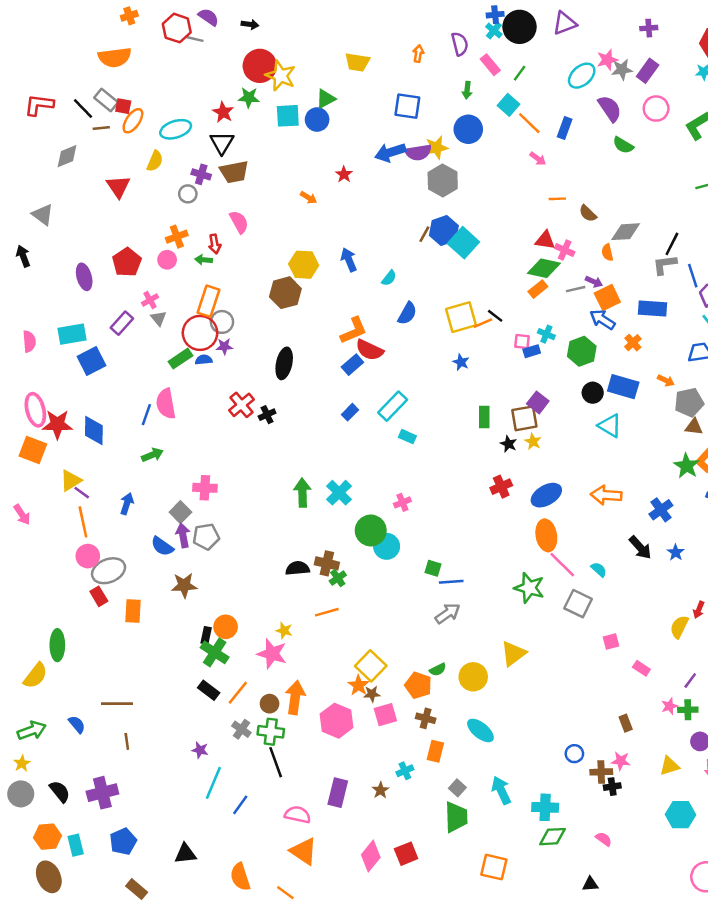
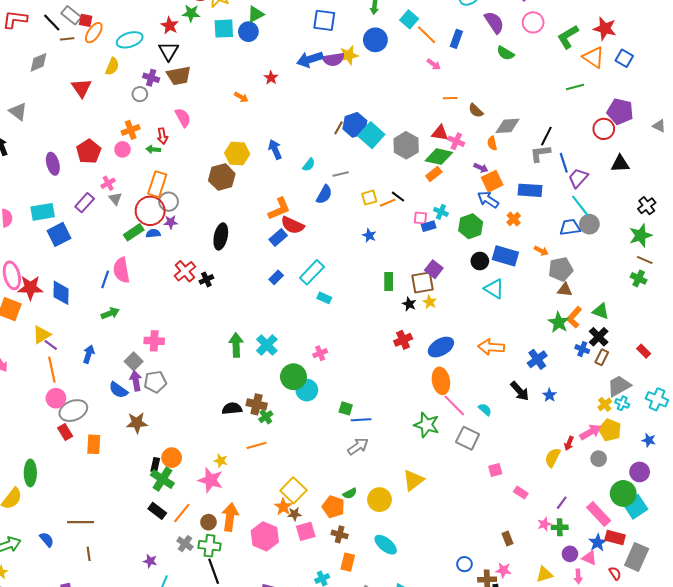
gray hexagon: (443, 180) -> (406, 145), moved
gray line: (576, 289) -> (341, 174), moved
yellow square: (461, 317) -> (369, 198), size x0.6

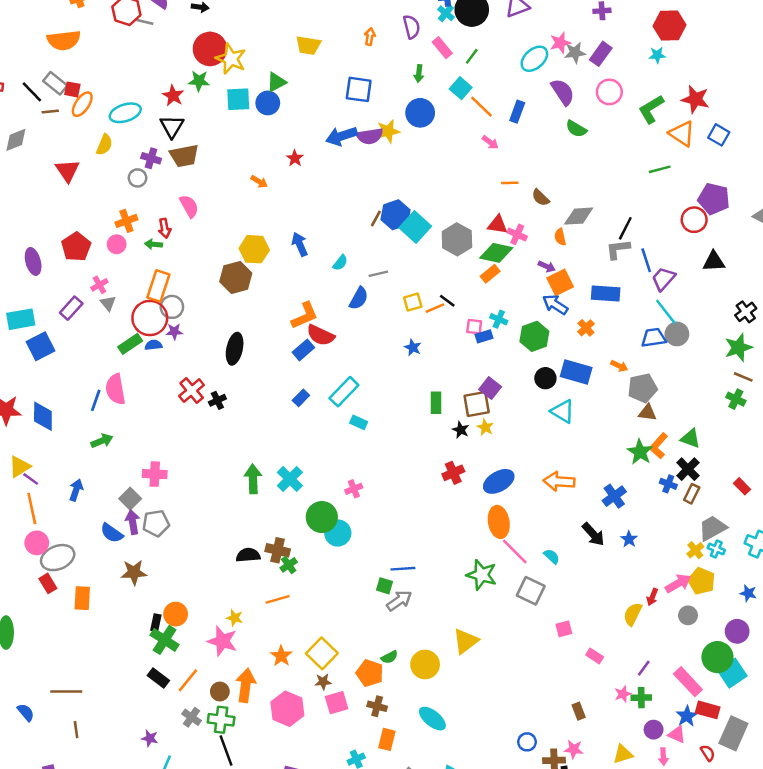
green square: (346, 408) -> (384, 586), moved
orange star: (283, 507) -> (281, 656), moved

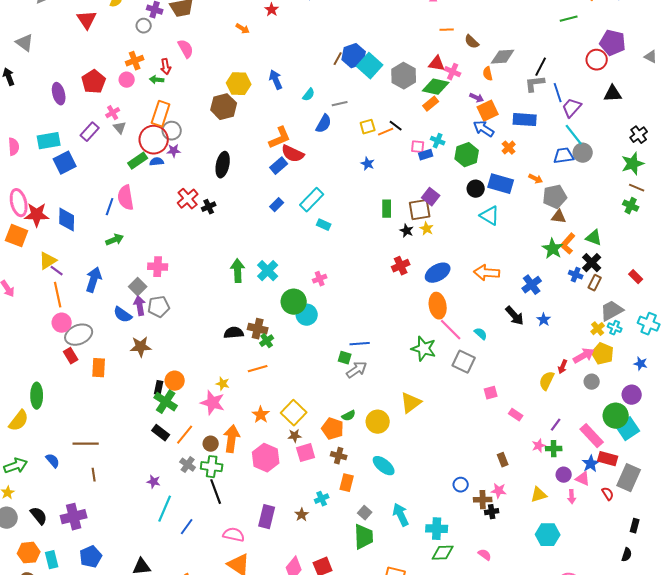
blue arrow: (76, 490) -> (94, 280), size x1.4

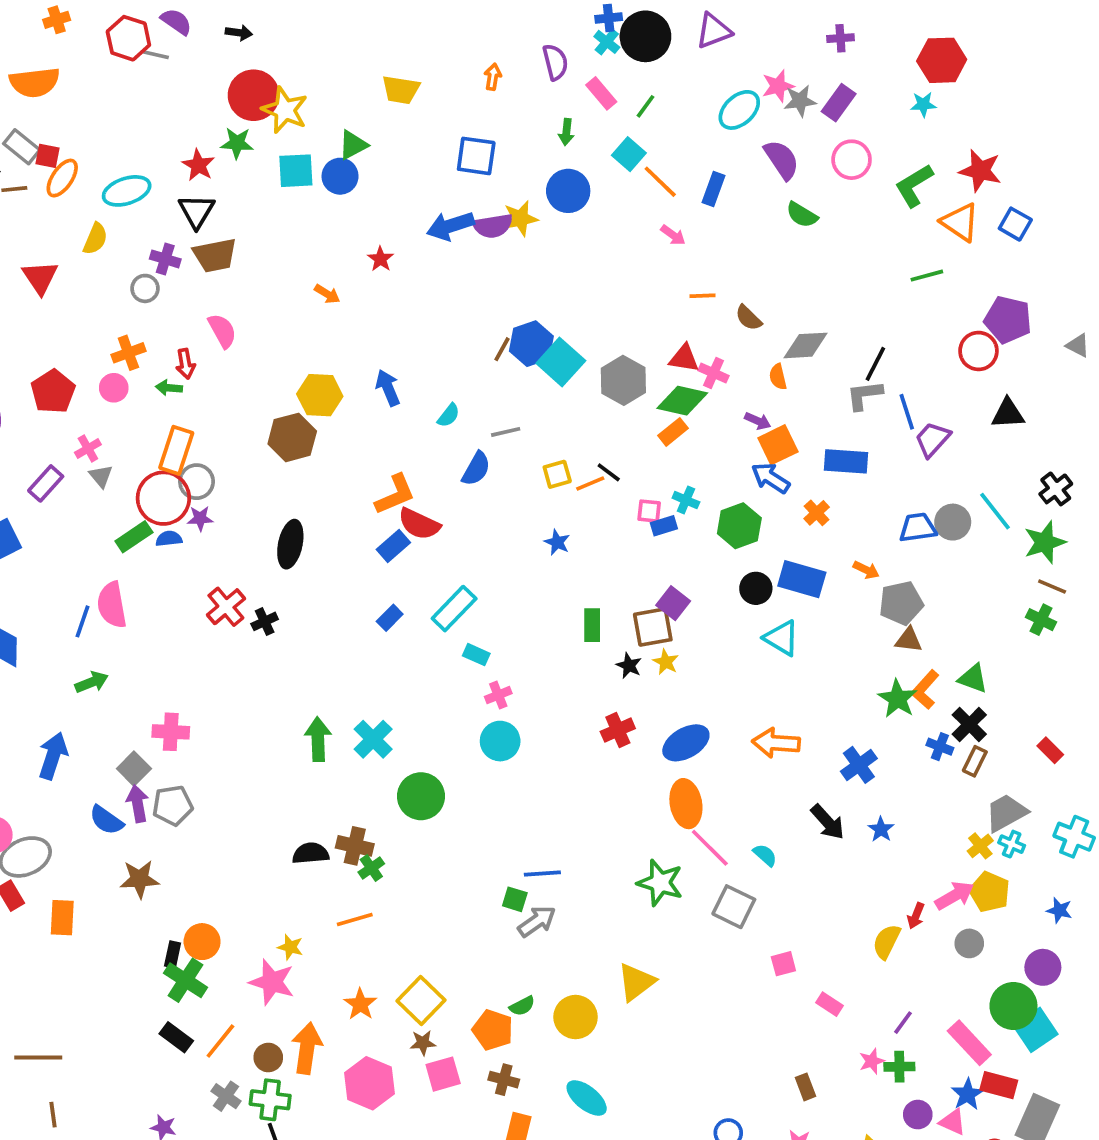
cyan line: (574, 135) -> (995, 511), moved
pink cross: (320, 279) -> (498, 695), moved
cyan circle: (307, 315) -> (500, 741), moved

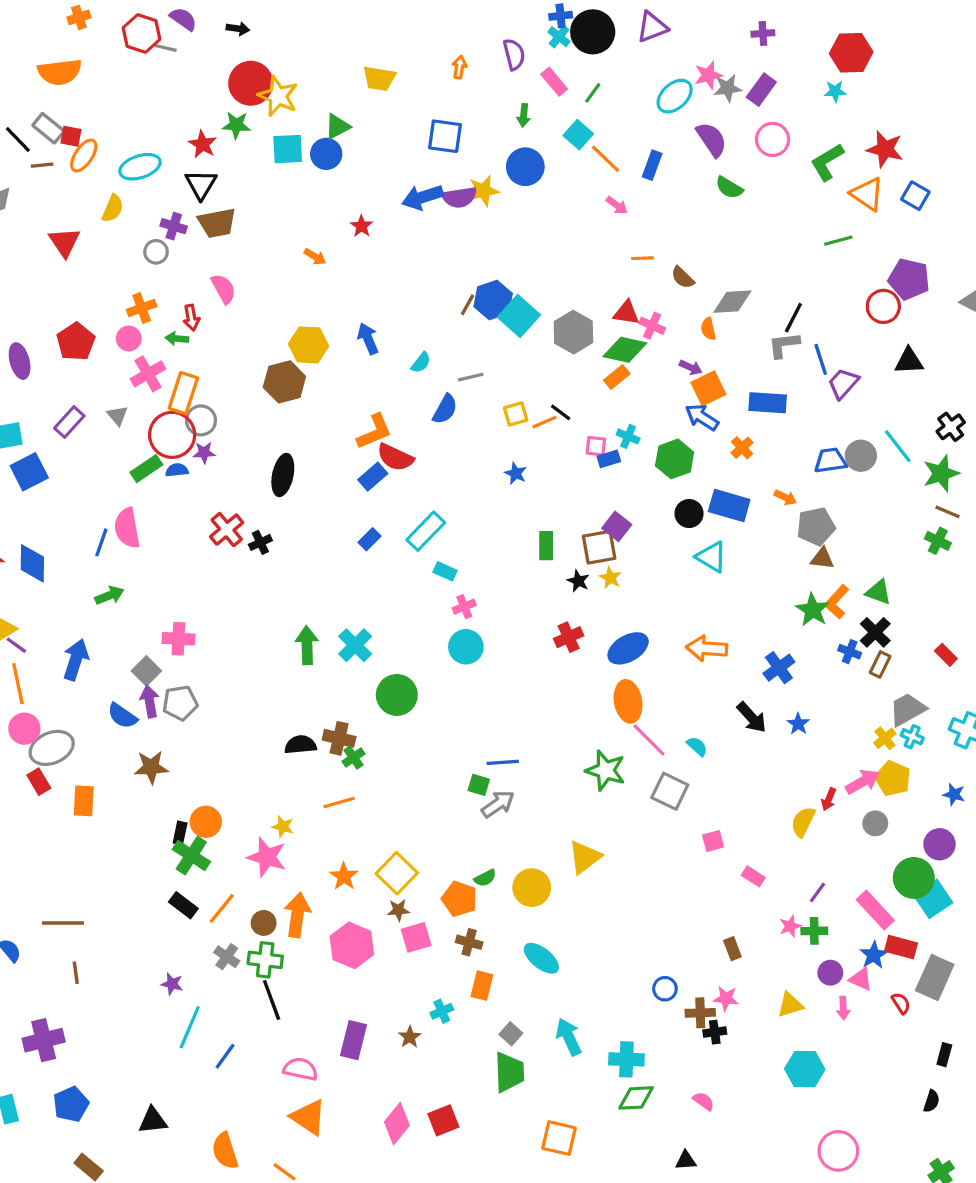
pink cross: (88, 448) -> (148, 374), moved, size x1.5

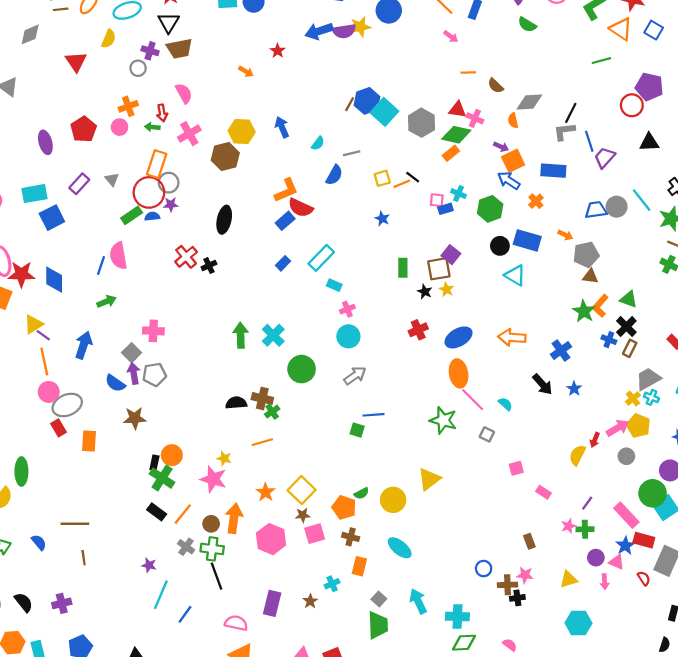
pink cross: (148, 374) -> (189, 134), moved
gray square: (670, 791) -> (487, 434), size x0.6
gray arrow: (498, 804) -> (355, 376), moved
purple cross: (44, 1040) -> (62, 603), size x0.7

